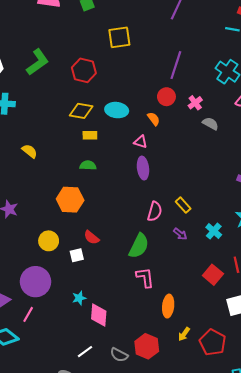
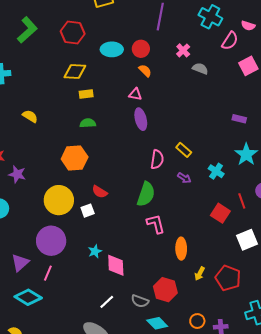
red circle: (166, 97) -> (141, 49), moved
cyan ellipse: (117, 110) -> (112, 49), moved
yellow circle: (49, 241) -> (59, 200), size x1.5

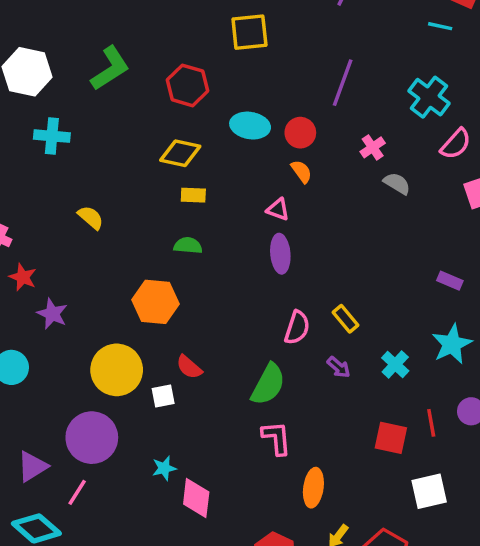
red square: (220, 213) -> (391, 438), turned -30

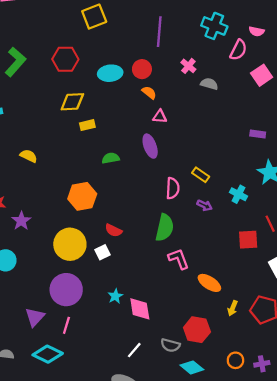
pink triangle: (278, 209) -> (160, 117), moved
green semicircle: (188, 246) -> (111, 158), moved
purple star: (52, 314) -> (21, 221), turned 30
orange ellipse: (313, 488) -> (209, 283), turned -50

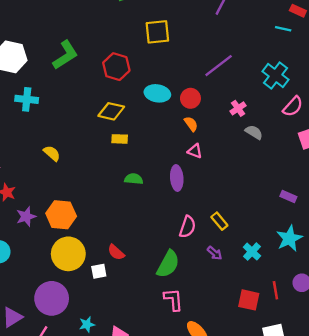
purple line: (159, 32) -> (219, 66), turned 32
orange hexagon: (82, 196) -> (61, 215), moved
cyan star: (115, 296) -> (87, 324), moved

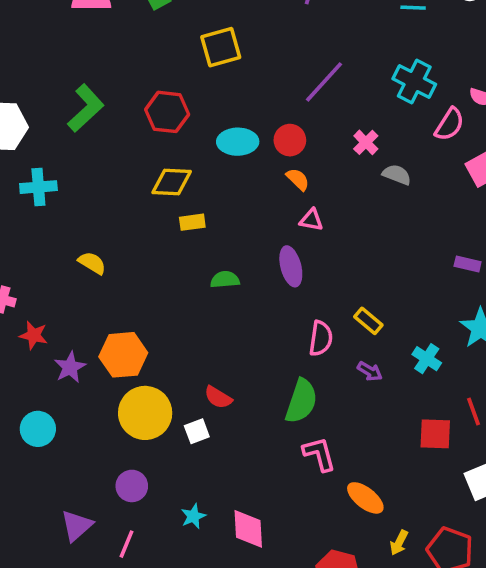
purple circle: (52, 298) -> (132, 486), size x0.6

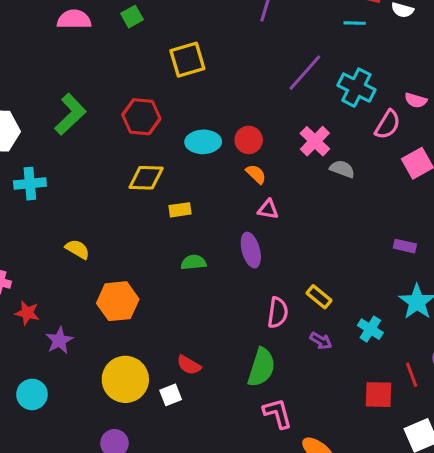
purple line: (324, 82) -> (305, 73), moved
pink cross: (366, 142) -> (315, 141), size x1.4
yellow rectangle: (192, 222) -> (180, 210), moved
orange hexagon: (123, 355) -> (118, 301), moved

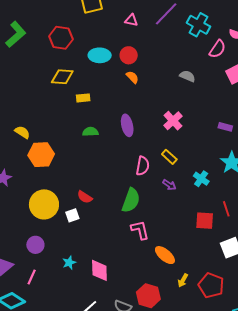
pink cross: (315, 141) -> (173, 121), moved
pink triangle: (268, 209) -> (131, 20), moved
yellow semicircle: (77, 249) -> (22, 132), moved

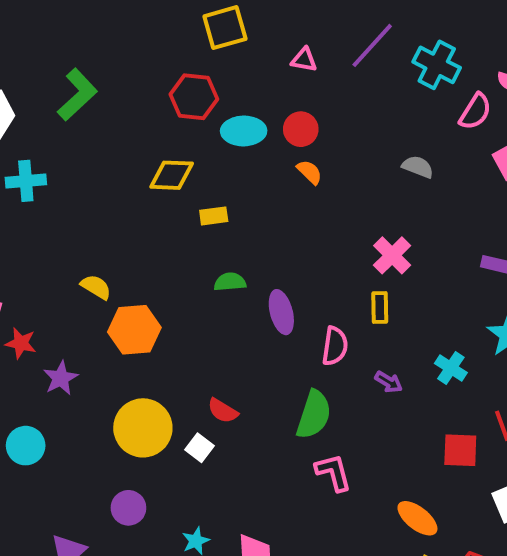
red hexagon: (61, 38) -> (194, 97), moved
purple ellipse: (127, 125) -> (281, 312), moved
yellow rectangle: (169, 157) -> (380, 308), moved, turned 49
white square: (72, 215) -> (200, 448), turned -32
orange ellipse: (165, 255) -> (417, 518), moved

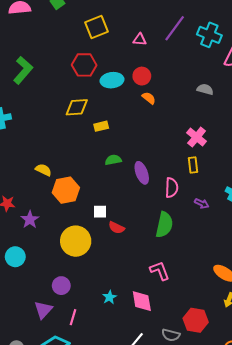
white square: (200, 448) -> (100, 212), moved, turned -32
pink L-shape: (333, 473) -> (160, 271), moved
purple circle: (128, 508) -> (61, 286), moved

